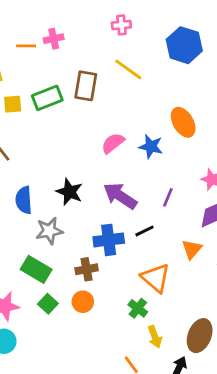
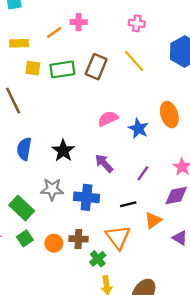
orange line: (26, 46) -> (54, 32), moved, turned -49
purple arrow: (120, 196) -> (104, 163), size x0.7
gray star: (49, 231) -> (52, 189), moved
black line: (145, 231) -> (128, 204), moved
brown cross: (87, 269) -> (78, 239), moved

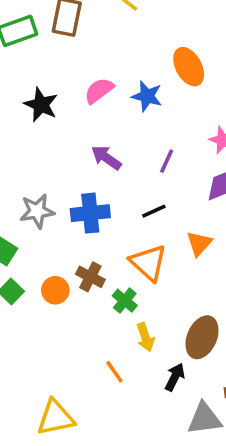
black star: (63, 151) -> (41, 105), moved
orange triangle: (153, 220) -> (199, 243), moved
brown cross: (78, 239) -> (90, 277), turned 36

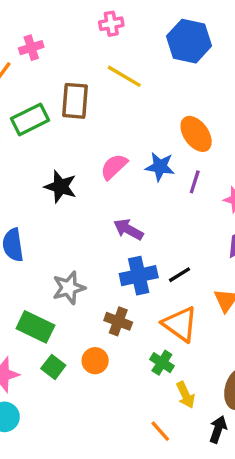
purple line: (167, 161) -> (195, 182), moved
blue cross: (90, 213) -> (139, 276), moved
brown cross: (90, 277) -> (118, 321), moved

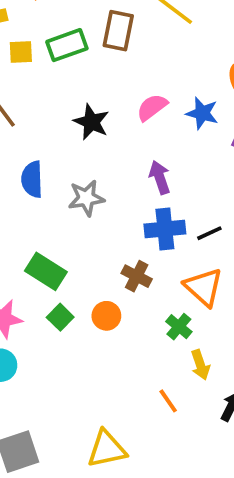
purple arrow: (128, 229) -> (160, 177), turned 36
gray star: (69, 288) -> (86, 198), moved

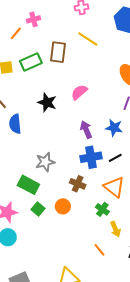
blue star: (202, 113) -> (114, 128), moved
blue semicircle: (32, 179) -> (15, 124), moved
gray star: (86, 198) -> (45, 162), moved

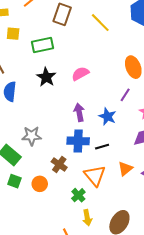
brown rectangle: (58, 52) -> (62, 14), moved
green rectangle: (31, 62) -> (43, 45), moved
green square: (38, 209) -> (14, 181), turned -32

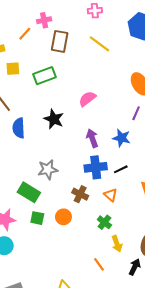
black star: (46, 77) -> (54, 119), moved
orange triangle: (95, 176) -> (111, 195), moved, size x0.6

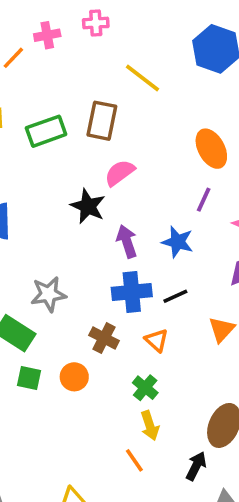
pink cross: (95, 11) -> (96, 23), moved
brown rectangle: (60, 41) -> (102, 121), moved
black star: (54, 119) -> (88, 206), moved
yellow arrow: (117, 244) -> (150, 426), moved

